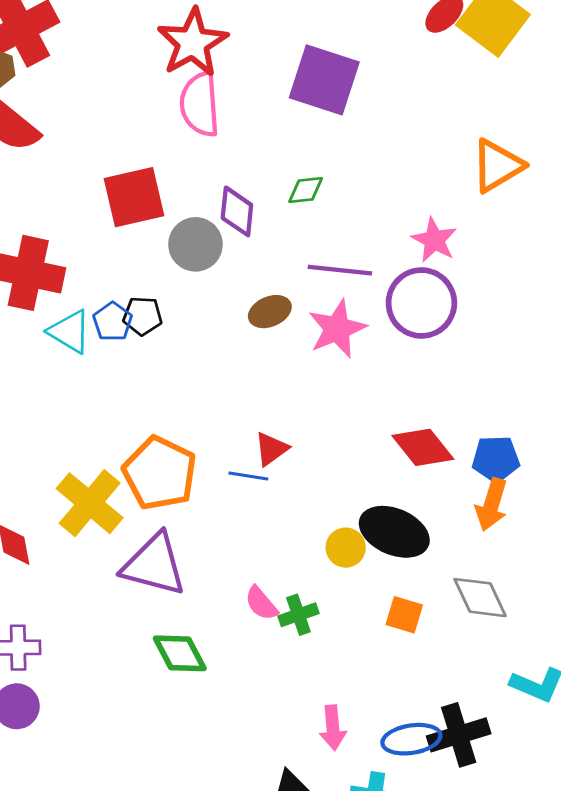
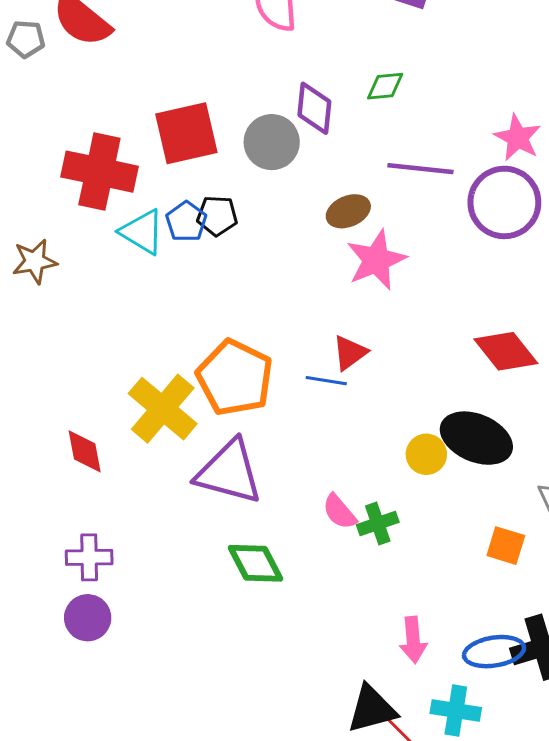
red square: (134, 197) -> (186, 133), moved
pink star: (337, 329) -> (376, 260), moved
orange square: (404, 615) -> (506, 546), moved

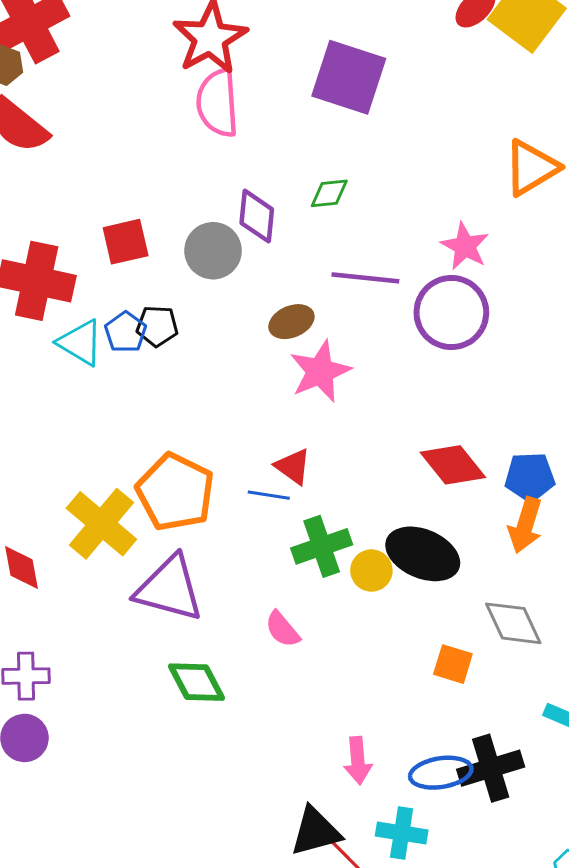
red square: (186, 133) -> (126, 242), size x0.7
red triangle: (350, 353) -> (293, 466), turned -48
green cross: (378, 523) -> (322, 546), moved, size x1.4

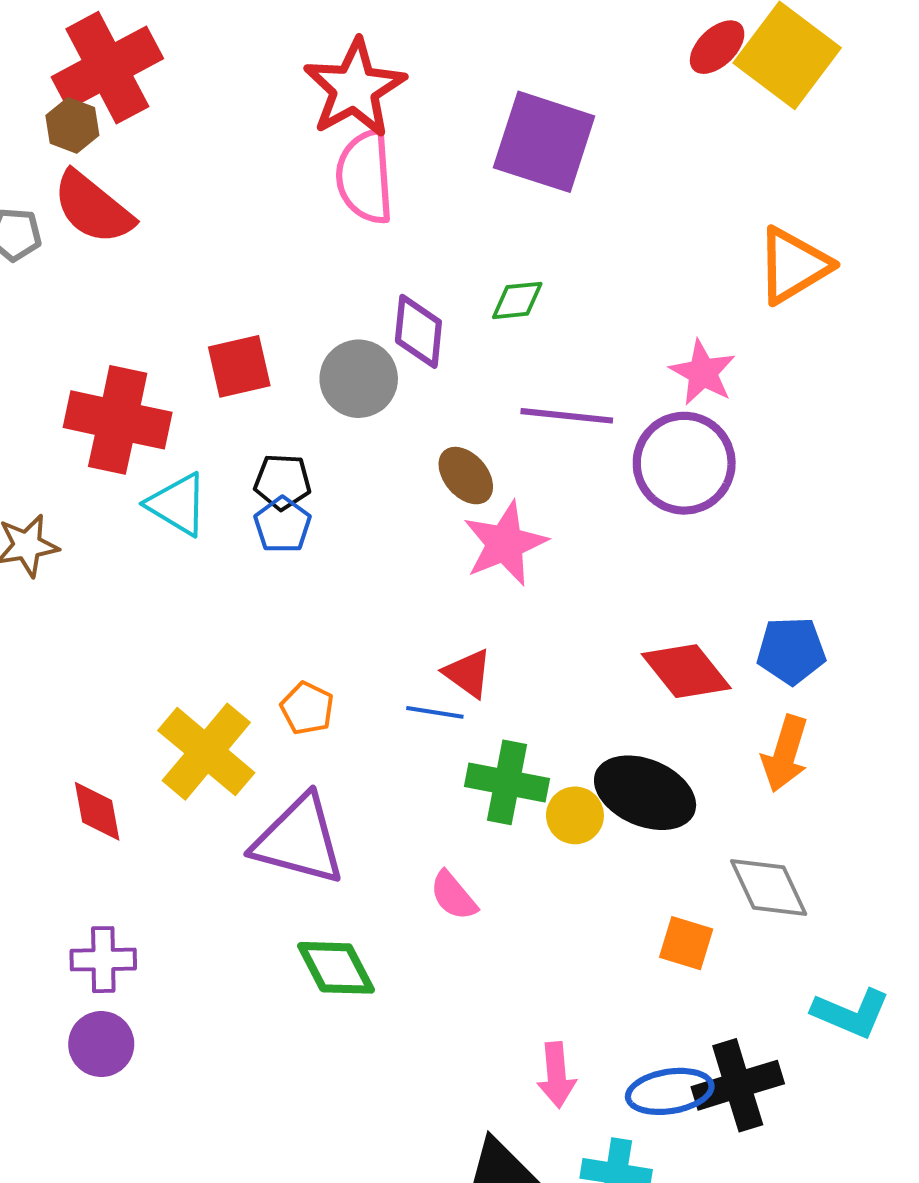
brown ellipse: (291, 322) -> (466, 476), turned 72
blue pentagon: (126, 332) -> (282, 525), moved
blue pentagon: (530, 477) -> (791, 651), moved
orange pentagon: (175, 492) -> (307, 708), size x0.5
green cross: (322, 546) -> (507, 782), turned 30

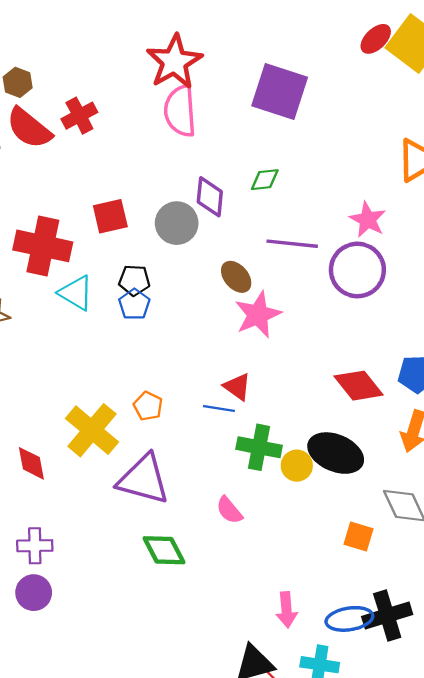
red cross: (107, 68) -> (79, 116), moved, size x0.6

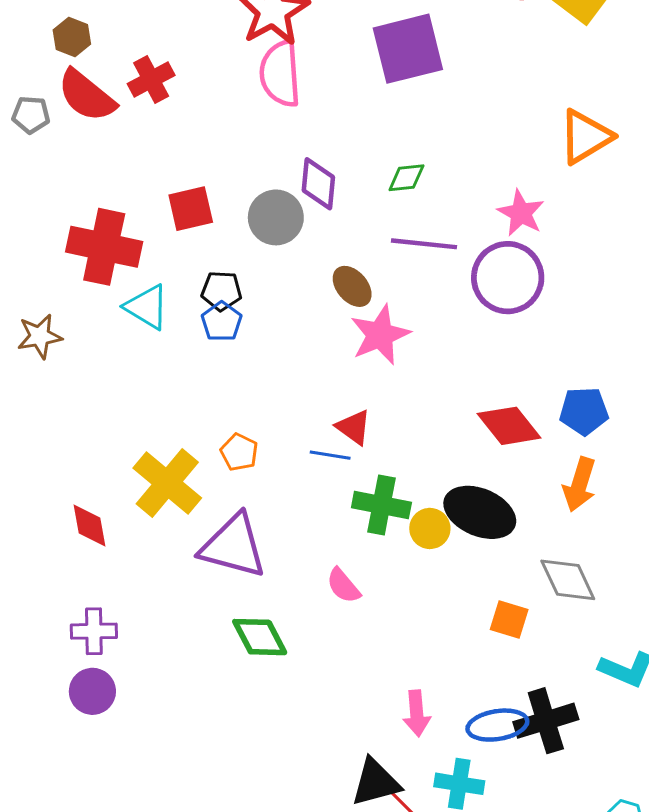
purple square: (280, 92) -> (408, 49), turned -32
green diamond: (265, 180) -> (406, 178), moved

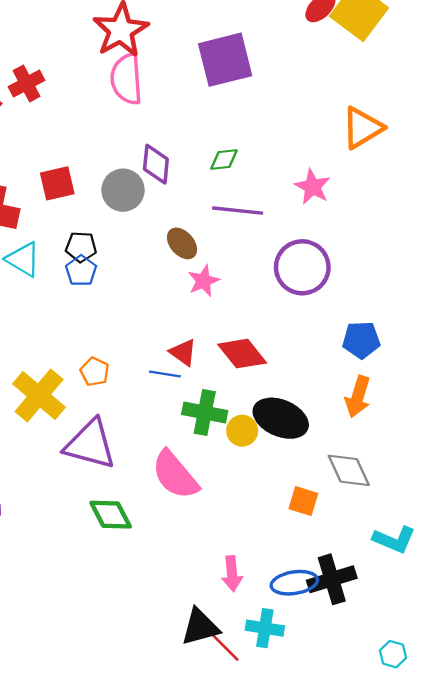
purple circle: (508, 278) -> (302, 267), moved
pink star: (380, 335) -> (204, 281), size x0.7
red diamond: (509, 426) -> (242, 354), moved
pink semicircle: (343, 586) -> (175, 475), size x1.8

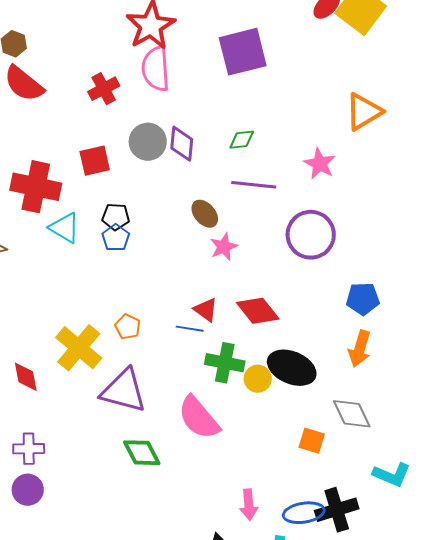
red cross: (27, 83) -> (104, 89), moved
gray circle: (123, 190) -> (148, 142), moved

